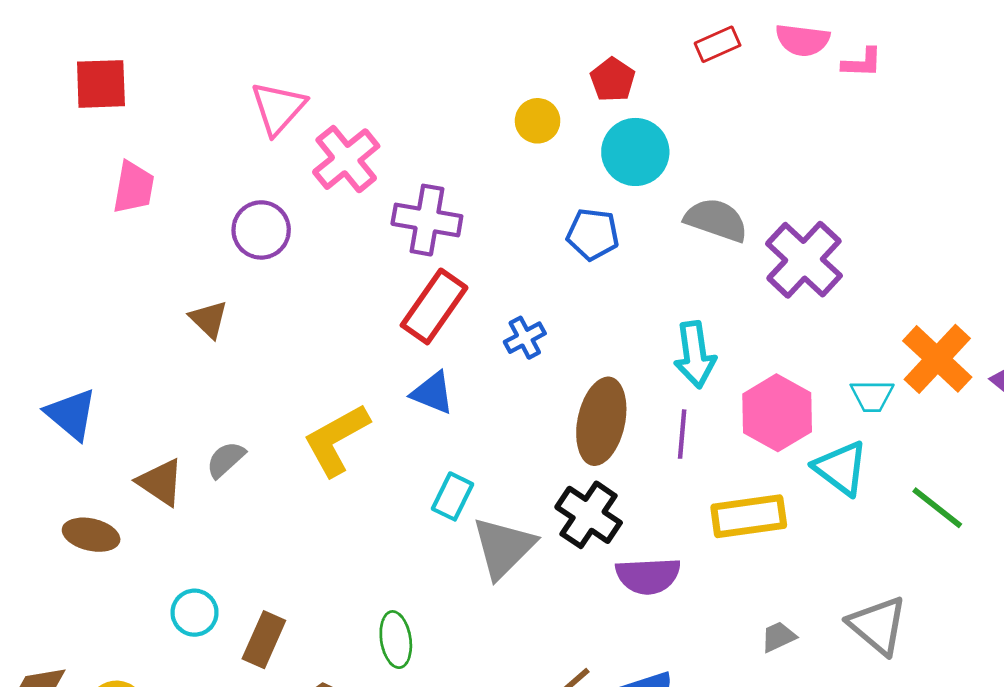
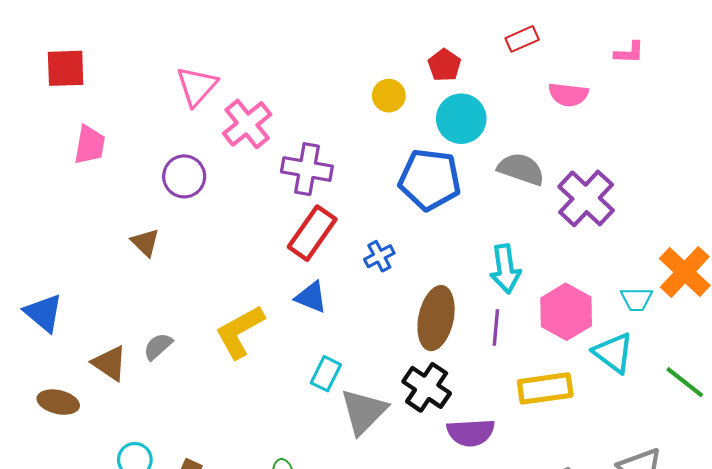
pink semicircle: (803, 40) -> (568, 95), moved
blue pentagon: (593, 234) -> (430, 180), size x1.6

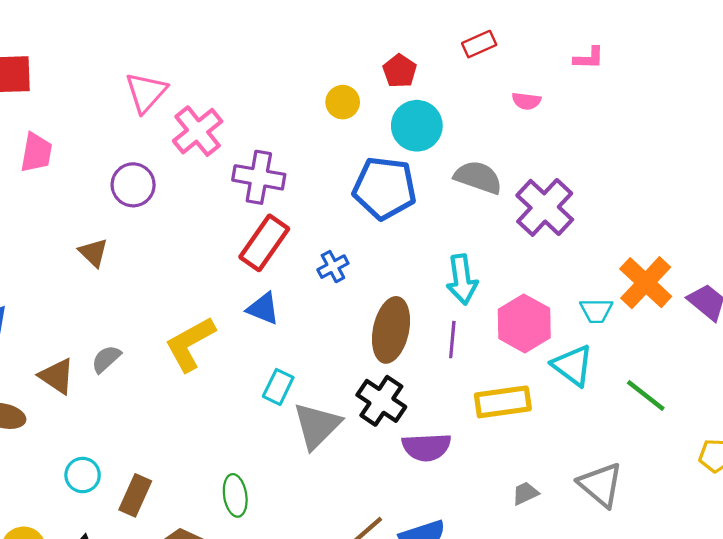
pink semicircle: (568, 95) -> (526, 101), size x0.7

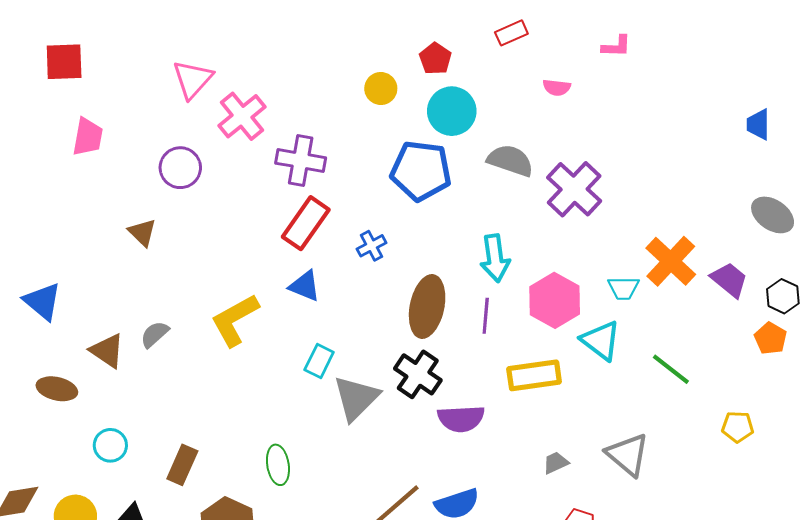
cyan circle: (83, 475) -> (110, 445), moved

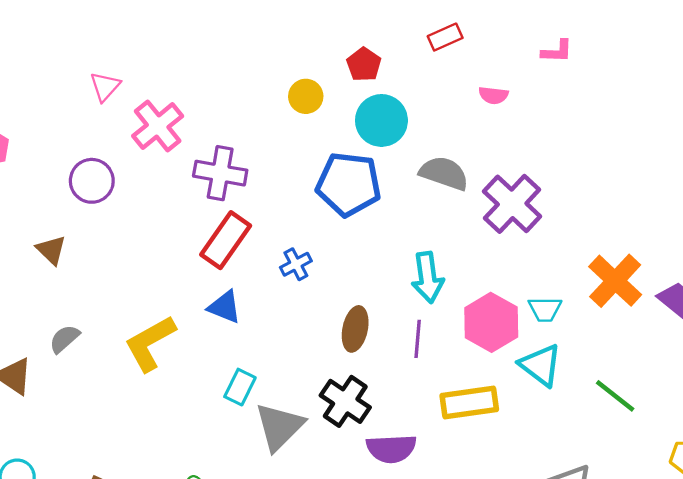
pink triangle: (193, 79) -> (105, 86), size x0.7
cyan trapezoid: (623, 288) -> (545, 309), moved
brown ellipse: (427, 306) -> (355, 329), size x0.7
gray semicircle: (155, 334) -> (64, 339), moved

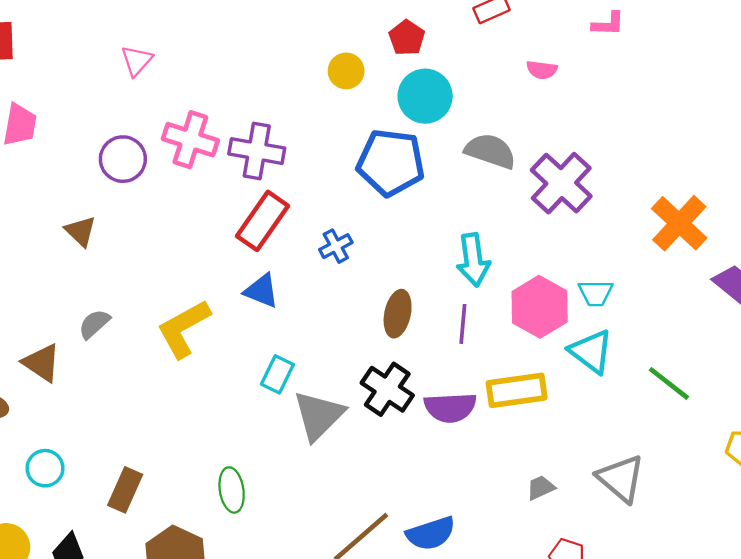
pink cross: (158, 126) -> (190, 140), moved, turned -33
orange cross: (615, 281) -> (679, 223), moved
purple semicircle: (391, 449) -> (450, 408), moved

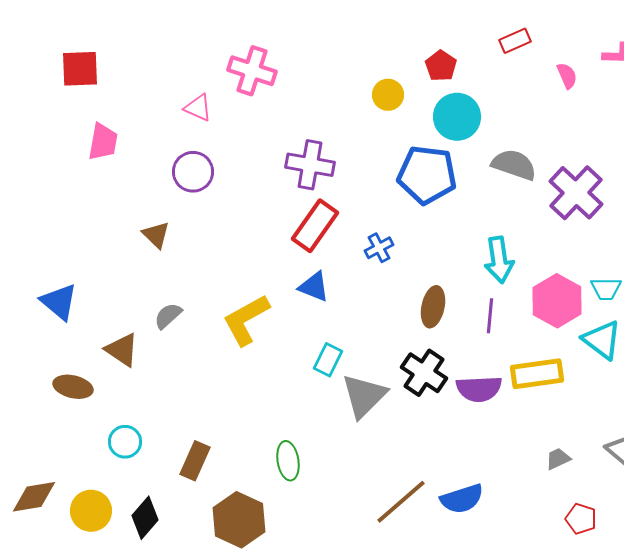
pink triangle: (137, 61) -> (198, 108), moved, turned -48
pink semicircle: (542, 70) -> (567, 76), moved, turned -120
pink cross: (190, 140) -> (252, 71), moved

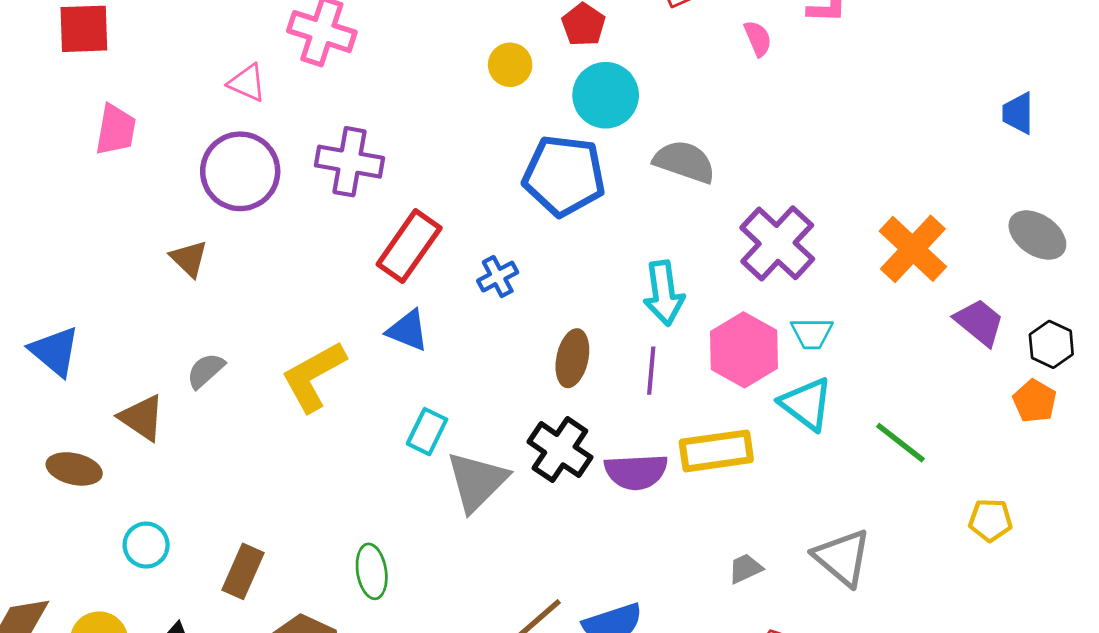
purple cross: (310, 165) -> (350, 162), moved
purple circle: (193, 172) -> (240, 171), size x1.4
purple cross: (576, 193) -> (777, 243), moved

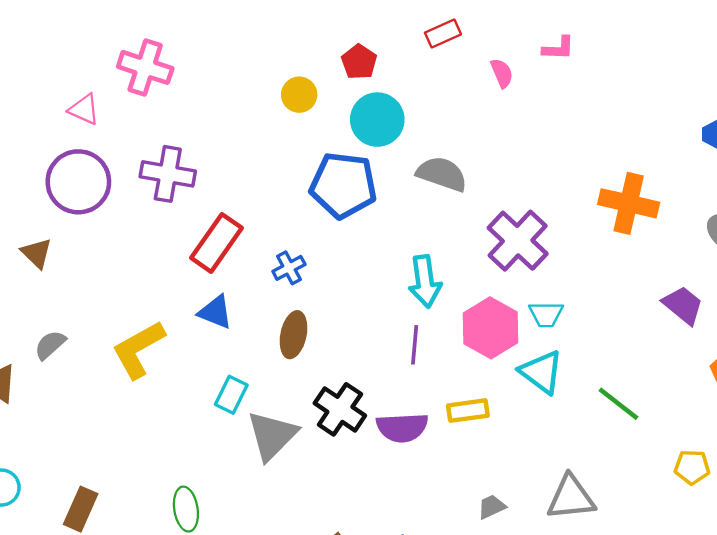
orange cross: (913, 249) -> (629, 203), moved, turned -30
brown ellipse: (572, 358) -> (293, 335), moved
yellow rectangle: (716, 451) -> (468, 411), size x0.7
gray triangle: (842, 558) -> (571, 498), turned -46

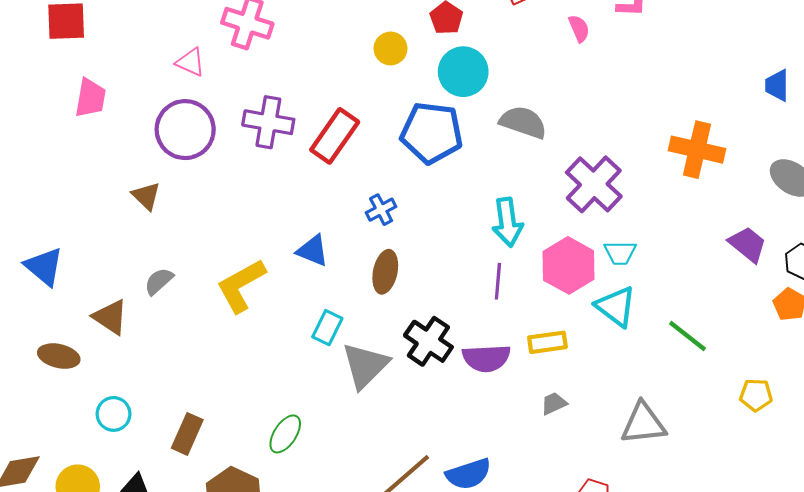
red rectangle: (216, 243) -> (335, 136), moved
gray trapezoid: (492, 507) -> (554, 403), moved
green ellipse: (186, 509) -> (285, 434), turned 42

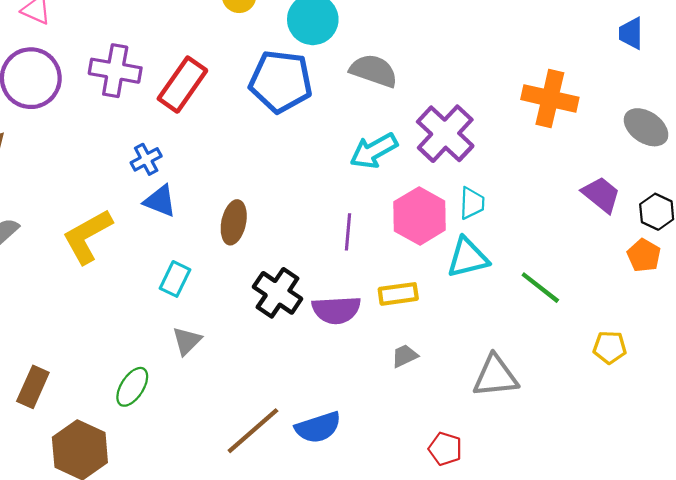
blue cross: (381, 210) -> (146, 159), moved
cyan arrow: (507, 222) -> (374, 151), moved, turned 69
cyan trapezoid: (620, 253) -> (472, 203), turned -88
cyan triangle: (616, 307) -> (468, 258), turned -51
gray triangle: (365, 365) -> (187, 341), moved, size x0.6

